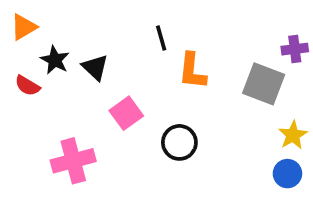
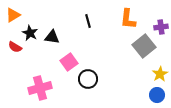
black triangle: (95, 67) -> (52, 37), turned -35
orange L-shape: (192, 71) -> (128, 19), moved
gray square: (264, 84) -> (144, 46), turned 30
black circle: (179, 142) -> (88, 79), moved

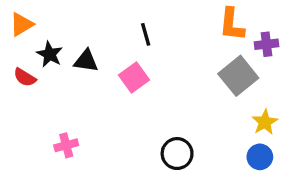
orange L-shape: (128, 19) -> (232, 24), moved
pink square: (69, 62) -> (134, 77), moved
black circle: (88, 79) -> (177, 154), moved
pink cross: (40, 88) -> (66, 145), size x0.6

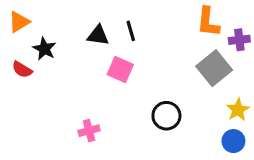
black triangle: (86, 61) -> (98, 35), moved
pink square: (134, 77) -> (120, 70), turned -30
pink cross: (66, 145) -> (89, 131), moved
black circle: (177, 154) -> (166, 116), moved

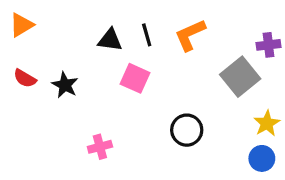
orange L-shape: (208, 22) -> (190, 35), moved, turned 60
black star: (44, 49) -> (65, 85), moved

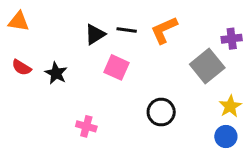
orange triangle: (21, 25) -> (19, 21), turned 40
black line: (147, 35) -> (127, 30), turned -66
black triangle: (110, 40) -> (95, 34), turned -40
pink cross: (100, 147) -> (86, 126), turned 30

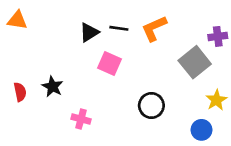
red semicircle: (22, 67) -> (20, 92), moved, turned -132
black star: (56, 73) -> (53, 87), moved
blue circle: (226, 136) -> (201, 130), moved

